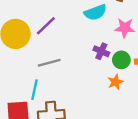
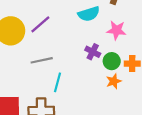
orange star: (115, 82) -> (114, 81), moved
cyan line: (35, 90) -> (57, 82), moved

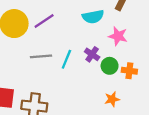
orange star: (114, 81) -> (112, 99), moved
cyan line: (57, 82) -> (66, 59), moved

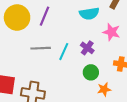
purple line: (44, 21) -> (44, 16), turned -36
green circle: (110, 66) -> (91, 72), moved

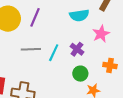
pink star: (111, 32) -> (101, 34), turned 30

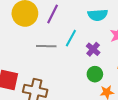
cyan line: (54, 53) -> (71, 38), moved

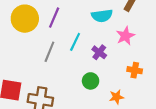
gray line: (46, 46) -> (49, 52), turned -66
green circle: (95, 74) -> (91, 81), moved

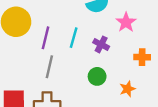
purple line: (54, 18) -> (46, 38), moved
gray line: (49, 52) -> (49, 67), moved

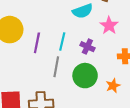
gray line: (49, 67) -> (56, 67), moved
green circle: (97, 76) -> (85, 76), size x1.5

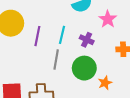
orange star: (113, 86) -> (105, 83), moved

